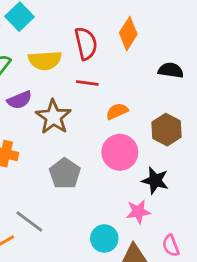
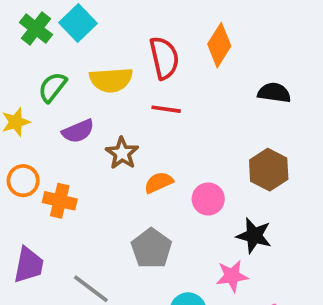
orange semicircle: (117, 111) -> (159, 182), moved
brown star: (53, 117) -> (122, 153), size x0.7
pink circle: (120, 152) -> (208, 199), size x0.7
gray pentagon: (65, 173) -> (151, 248), moved

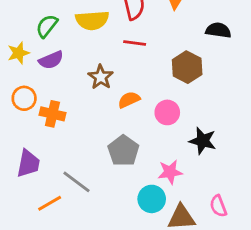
purple semicircle: (78, 131) -> (51, 60), moved
brown hexagon: (269, 170) -> (187, 67), moved
pink star: (232, 276) -> (170, 172), moved

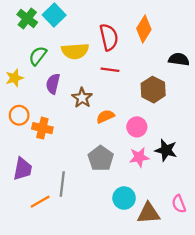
purple semicircle: (51, 60) -> (53, 84), moved, turned 126
pink star: (170, 172) -> (139, 157), moved
gray line: (77, 182) -> (62, 184), turned 60

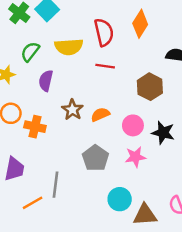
brown star: (82, 98) -> (72, 110), moved
black star: (166, 150) -> (163, 133), moved

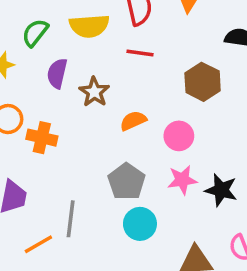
brown star: (72, 110) -> (94, 92), moved
black star: (163, 133) -> (221, 190), moved
cyan circle: (120, 199) -> (140, 224), moved

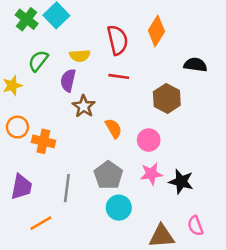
yellow semicircle: (89, 26) -> (80, 56), size x0.7
purple semicircle: (57, 73) -> (68, 80), moved
orange semicircle: (133, 121) -> (114, 128), turned 84
gray line: (71, 219) -> (67, 188), moved

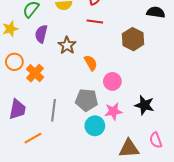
purple semicircle: (68, 80) -> (41, 34), moved
pink circle: (149, 140) -> (112, 81), moved
orange cross: (43, 141) -> (35, 73), turned 30
pink star: (151, 174) -> (113, 111), moved
gray pentagon: (108, 175) -> (87, 100), turned -30

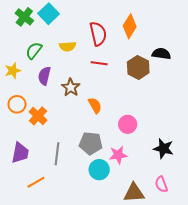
brown hexagon: (133, 39) -> (138, 67), moved
pink circle: (112, 81) -> (128, 124), moved
black star: (144, 105) -> (163, 149), moved

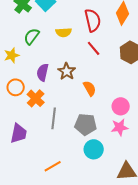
red line: (99, 63) -> (94, 48), turned 42
purple semicircle: (44, 76) -> (43, 72), moved
gray line: (57, 154) -> (54, 118), moved
pink star: (118, 155) -> (120, 127), moved
orange line: (36, 182) -> (53, 166), moved

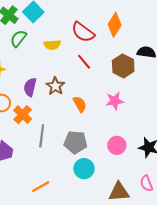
red semicircle: (93, 20) -> (83, 32), turned 140
green semicircle: (32, 36) -> (18, 38), moved
pink circle: (121, 106) -> (117, 145), moved
pink star: (120, 127) -> (115, 101), moved

